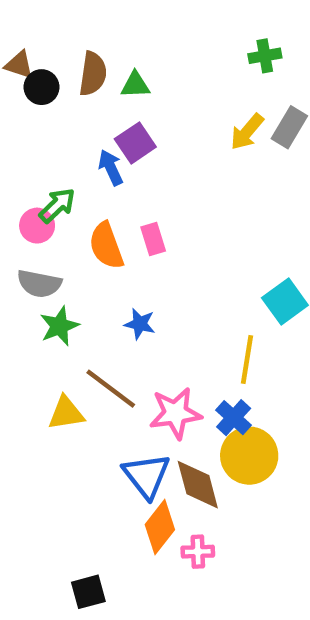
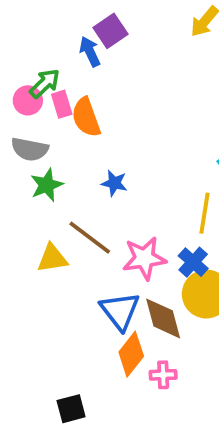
pink rectangle: (153, 239) -> (62, 104), moved

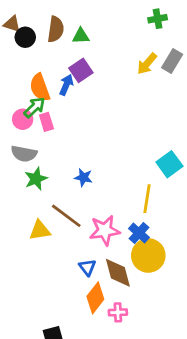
blue arrow: (90, 52) -> (66, 85), turned 48
orange semicircle: (86, 117) -> (40, 87), moved
blue triangle: (120, 311) -> (87, 267), size x0.6

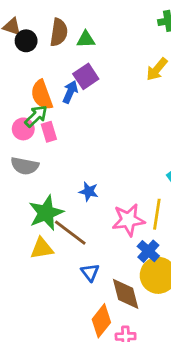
green star: (36, 179) -> (46, 213), moved, size x1.4
pink star: (105, 230) -> (128, 220), moved
blue triangle: (87, 267) -> (90, 272), moved

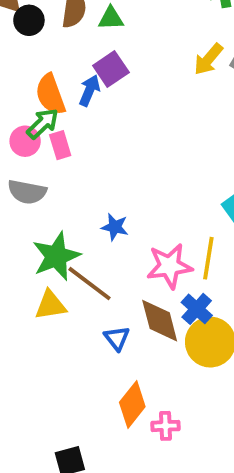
brown diamond: (126, 294) -> (160, 321), moved

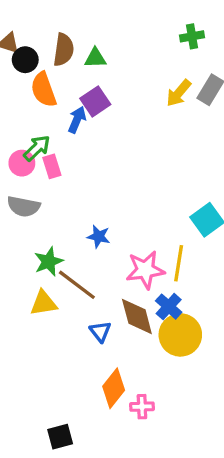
orange semicircle: (50, 94) -> (44, 90), moved
green star: (56, 256) -> (49, 262), size x0.7

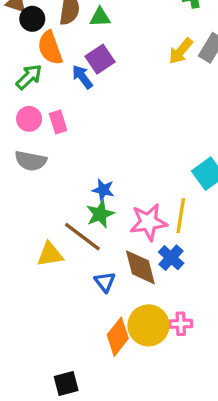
blue arrow: (77, 120) -> (82, 77), turned -60
green arrow: (37, 148) -> (29, 77), moved
green star: (49, 262) -> (100, 214), moved
yellow circle: (180, 335) -> (148, 325), moved
pink cross: (142, 407) -> (181, 324), moved

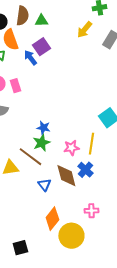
yellow arrow: (181, 51) -> (84, 30), moved
pink star: (148, 222) -> (71, 148), size x0.7
yellow circle: (148, 325) -> (71, 236), moved

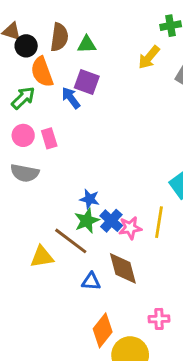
purple square: (41, 47) -> (87, 82), turned -36
blue cross: (85, 170) -> (111, 221), moved
blue triangle: (44, 185) -> (91, 281), turned -48

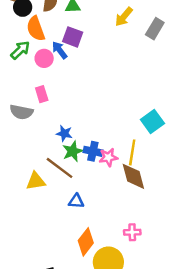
pink circle: (23, 135) -> (44, 58), moved
pink rectangle: (49, 138) -> (42, 94), moved
blue star: (90, 199) -> (64, 133), moved
blue cross: (111, 221) -> (93, 151), turned -30
brown diamond: (123, 268) -> (133, 176), moved

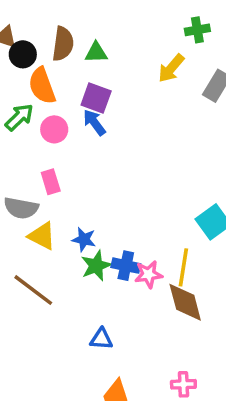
blue arrow: (60, 50) -> (94, 122), moved
brown line: (60, 168) -> (33, 290), moved
yellow triangle: (36, 181) -> (42, 236), moved, turned 36

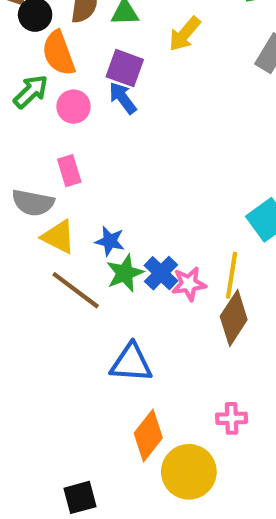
yellow arrow: (171, 68) -> (185, 34), moved
blue cross: (126, 266) -> (161, 273), turned 32
brown line: (33, 290) -> (76, 290), moved
brown diamond: (185, 302) -> (234, 318), turned 48
blue triangle: (101, 339) -> (131, 363), size x1.5

